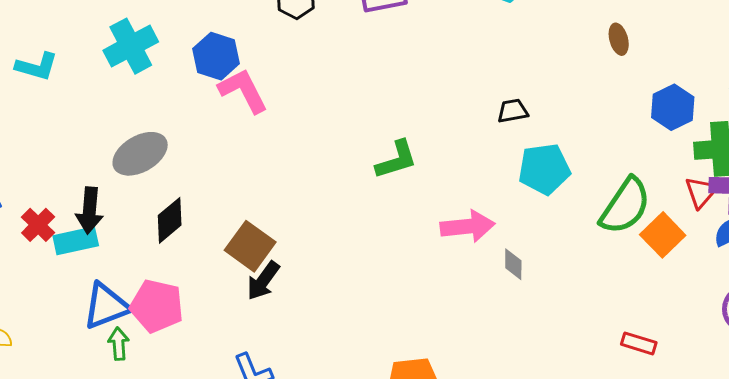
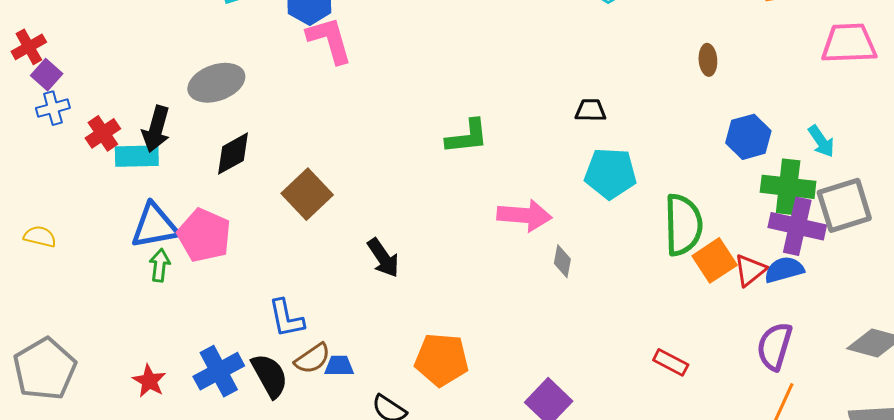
red triangle: (701, 192) -> (750, 270), moved
green semicircle: (625, 206) -> (683, 225), turned -46
black arrow: (263, 281) -> (383, 258), moved, turned -81

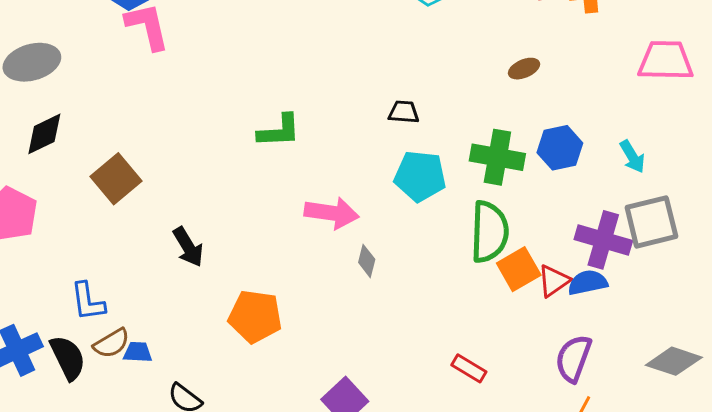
brown ellipse: (708, 60) -> (524, 69), turned 68
green cross: (788, 187) -> (497, 157), moved
orange pentagon: (442, 360) -> (255, 316), moved

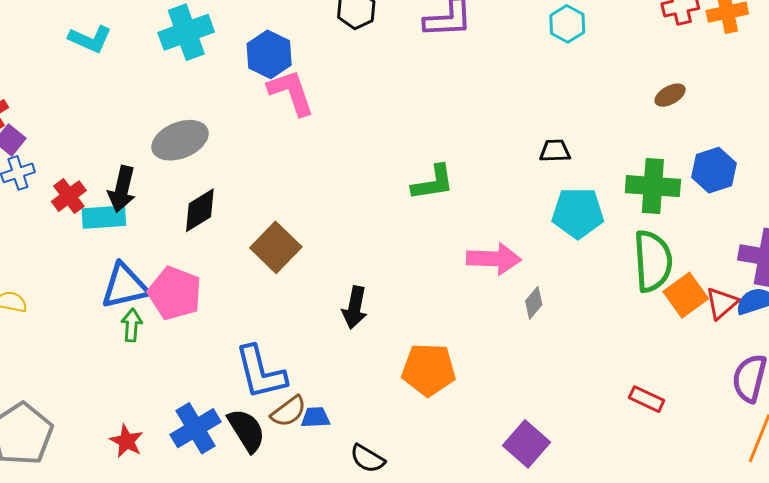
black arrow: (188, 247) -> (355, 308), turned 48
gray diamond: (367, 261) -> (534, 303), turned 32
blue L-shape: (88, 302) -> (261, 372), size x1.4

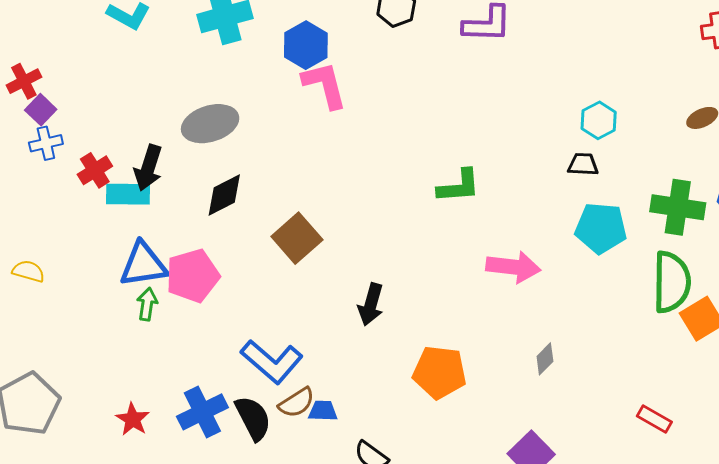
cyan hexagon: (567, 24) -> (599, 120), moved
pink pentagon: (175, 293) -> (193, 276), turned 30
gray diamond: (534, 303) -> (545, 359), moved
blue L-shape: (261, 372) -> (272, 361), turned -40

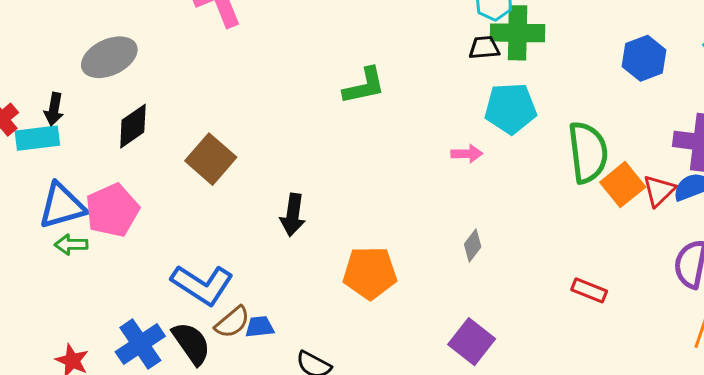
black arrow: (148, 168) -> (54, 109), size x0.7
green cross: (678, 207) -> (518, 33), moved
pink arrow: (513, 267) -> (467, 154), moved, size x0.6
green arrow: (147, 304) -> (71, 245), turned -92

